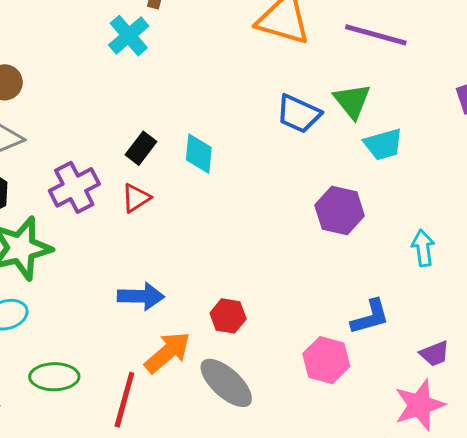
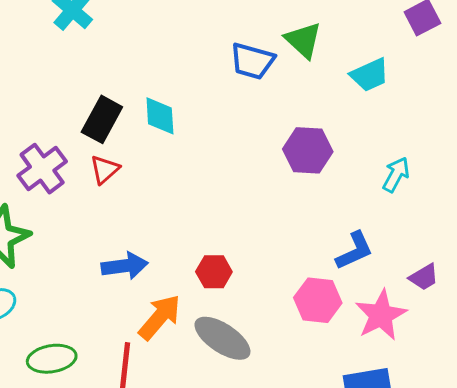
cyan trapezoid: (383, 144) -> (370, 75), moved
black rectangle: (141, 148) -> (102, 119), size x1.4
cyan arrow: (423, 248) -> (396, 175), turned 45
pink star: (419, 405) -> (381, 315), moved

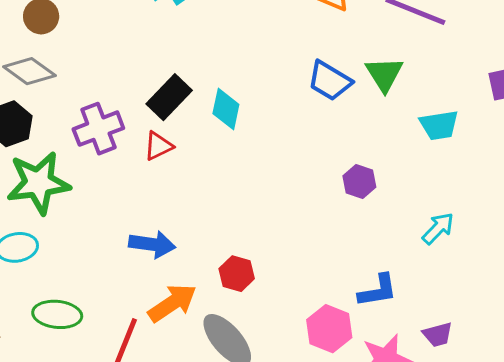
purple hexagon: (308, 150) -> (359, 182), size x0.7

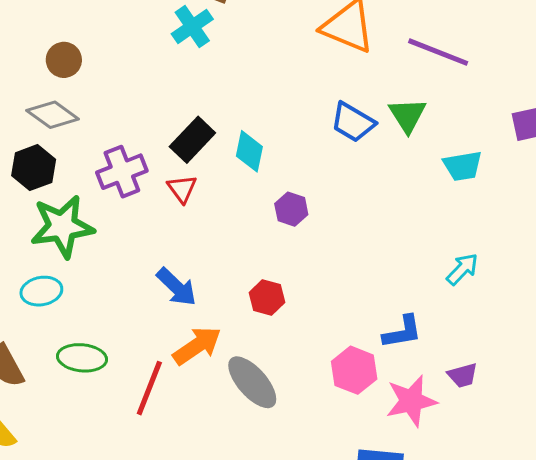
red triangle: (158, 146) -> (182, 189), turned -40
purple hexagon: (359, 182) -> (291, 209), moved
blue arrow: (152, 244) -> (177, 287), turned 36
red hexagon: (237, 274) -> (267, 297), moved

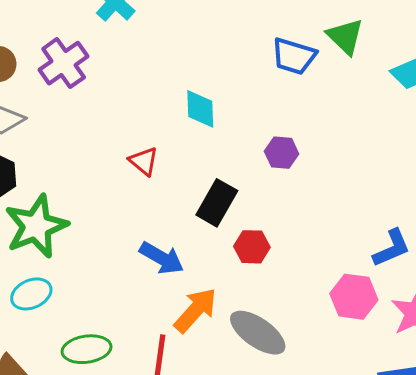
black rectangle: (192, 140) -> (217, 203), moved
purple cross: (122, 172) -> (64, 63), moved
purple hexagon: (291, 209) -> (282, 153), moved

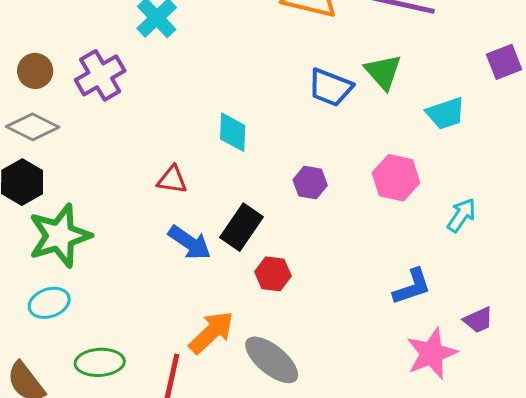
red triangle: (144, 161) -> (172, 180), turned -36
blue arrow: (162, 258) -> (190, 243), moved
pink hexagon: (354, 297) -> (396, 178), moved

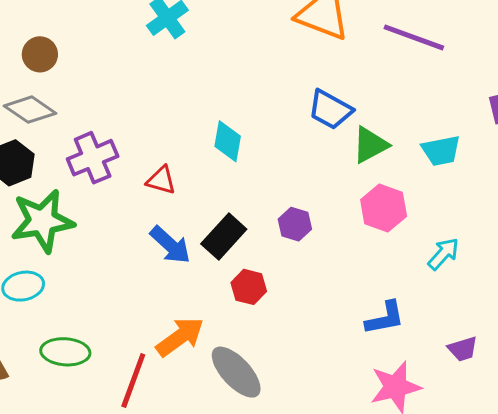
green triangle: (383, 72) -> (370, 145), moved, turned 36
purple cross: (100, 75) -> (93, 158), moved
purple hexagon: (310, 183) -> (295, 224), moved
purple trapezoid: (478, 320) -> (463, 349), moved

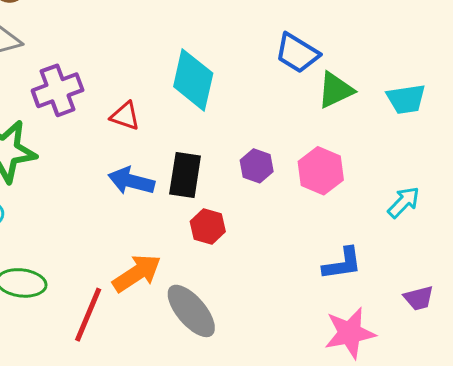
cyan diamond: (228, 141) -> (193, 80), size x1.5
pink hexagon: (384, 208) -> (321, 171), moved
black rectangle: (224, 237) -> (185, 175), turned -36
blue arrow: (170, 245) -> (131, 181), turned 150

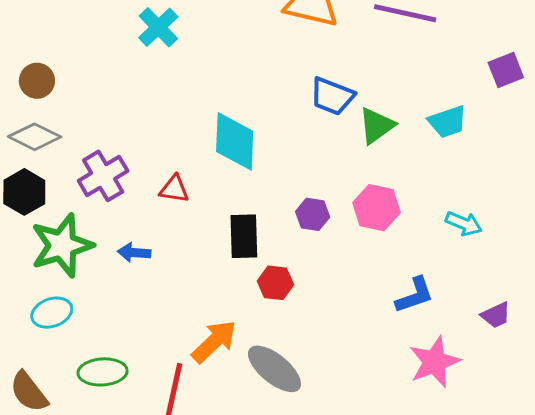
blue arrow: (131, 181) -> (134, 253), moved, size x0.7
cyan arrow: (404, 202) -> (464, 224), turned 78

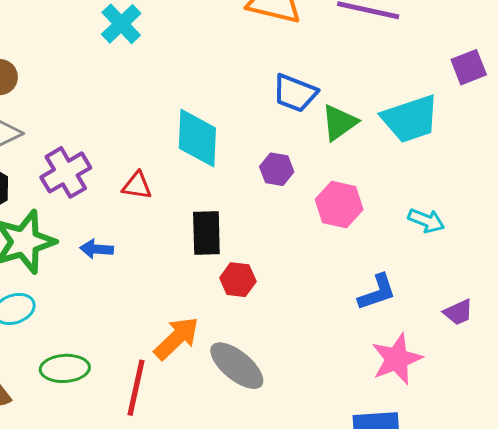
cyan trapezoid: (447, 122) -> (410, 119), size x1.5
purple hexagon: (313, 214) -> (277, 169), moved

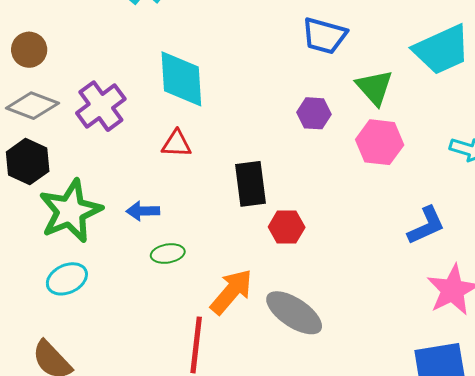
green triangle: (339, 123) -> (374, 87), moved, turned -30
cyan diamond: (197, 138) -> (181, 79), moved
purple cross: (66, 172) -> (101, 106), moved
green ellipse: (65, 368) -> (168, 254), moved, size x0.7

